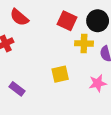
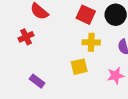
yellow cross: (84, 43) -> (91, 42), moved

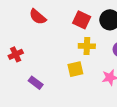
red cross: (26, 37) -> (16, 54), moved

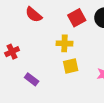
red square: (82, 20) -> (77, 18), turned 36
yellow cross: (87, 46) -> (64, 43), moved

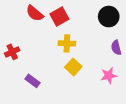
red square: (77, 18) -> (59, 17), moved
yellow square: (71, 66) -> (73, 67), turned -35

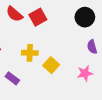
yellow cross: (67, 43) -> (30, 53), moved

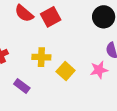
pink star: (85, 73) -> (99, 70), moved

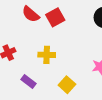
yellow square: (66, 71) -> (67, 85), moved

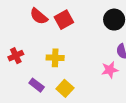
yellow square: (67, 85) -> (65, 88), moved

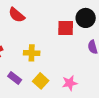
red square: (64, 20) -> (66, 28), moved, turned 30
pink star: (110, 70) -> (70, 83), moved

